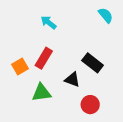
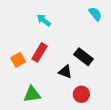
green triangle: (41, 93) -> (32, 94), moved

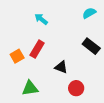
cyan semicircle: (95, 14) -> (89, 13), turned -80
black rectangle: (84, 57) -> (91, 46), moved

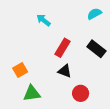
red rectangle: (37, 49) -> (63, 48), moved
orange square: (17, 56) -> (20, 70), moved

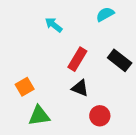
cyan semicircle: (94, 14) -> (105, 14), moved

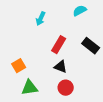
cyan arrow: (54, 25) -> (41, 19), turned -104
red circle: (100, 116) -> (66, 88), moved

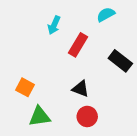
red rectangle: (59, 45) -> (78, 45), moved
orange square: (19, 66) -> (25, 87), turned -32

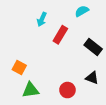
black triangle: (81, 89) -> (92, 78), moved

